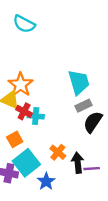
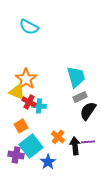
purple line: (92, 169) -> (88, 142), moved

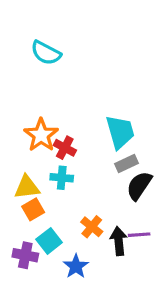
yellow triangle: (17, 92) -> (27, 187), moved, turned -30
red cross: (29, 102) -> (65, 148), moved
cyan square: (31, 146) -> (49, 241), size x0.7

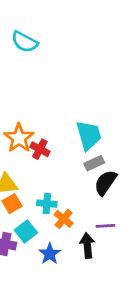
cyan semicircle: (46, 53) -> (25, 42), moved
cyan cross: (62, 178) -> (47, 204), moved
black arrow: (119, 241) -> (87, 245), moved

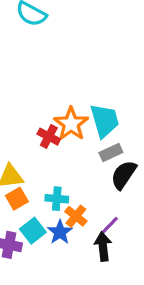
orange star: (19, 138) -> (71, 124), moved
purple line: (105, 226) -> (109, 226), moved, turned -42
blue star: (50, 254) -> (60, 232), moved

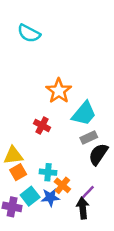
cyan trapezoid: (105, 121) -> (84, 114), turned 56
orange star: (71, 124) -> (59, 91), moved
blue star: (60, 232) -> (50, 197), turned 30

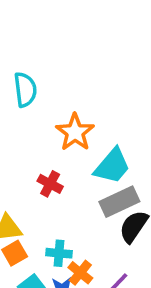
cyan semicircle: (29, 33) -> (25, 90), moved, turned -125
gray rectangle: (89, 137) -> (119, 202), size x1.5

